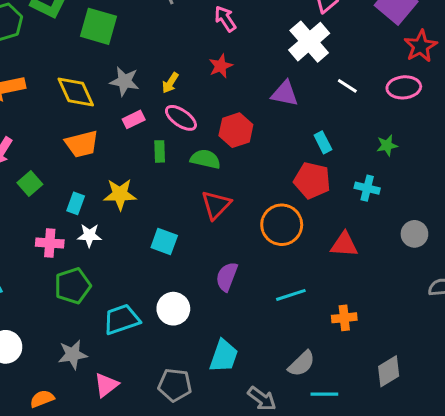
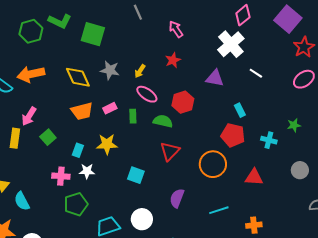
pink ellipse: (404, 87) -> (304, 79), moved, turned -30
pink rectangle: (134, 119) -> (110, 108), moved
green star: (387, 145) -> (294, 125), moved

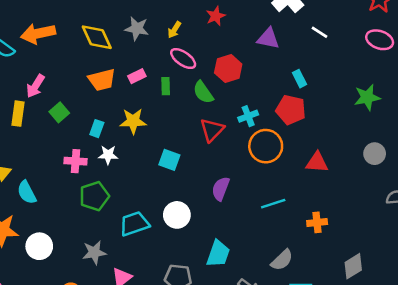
pink ellipse: (304, 79) -> (380, 40), turned 55
green semicircle: (163, 121) -> (203, 92), turned -138
green star: (294, 125) -> (367, 97), size x1.5
cyan cross: (269, 140) -> (248, 116), moved, turned -35

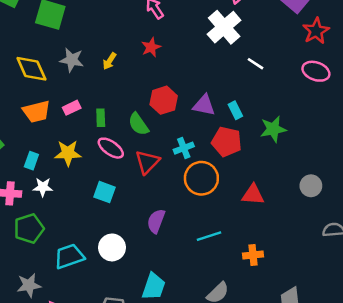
purple triangle: (268, 39) -> (204, 105), moved
pink ellipse: (183, 59) -> (111, 148), moved
green star: (367, 97) -> (273, 129), moved

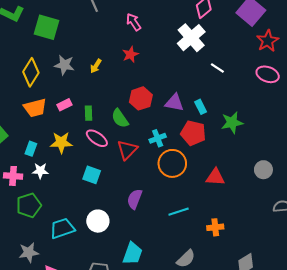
yellow diamond: (31, 69) -> (31, 72), turned 56

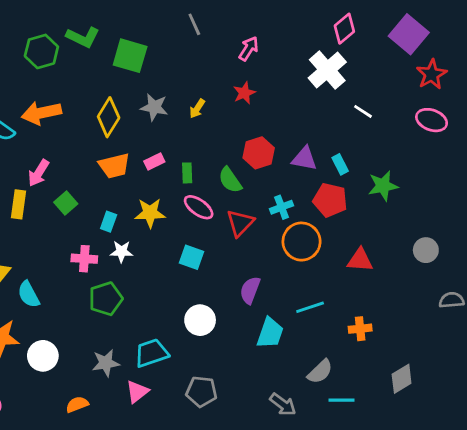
pink arrow: (134, 22) -> (249, 49), turned 66
cyan trapezoid: (62, 228) -> (151, 353), moved
cyan trapezoid: (132, 253) -> (270, 333), moved

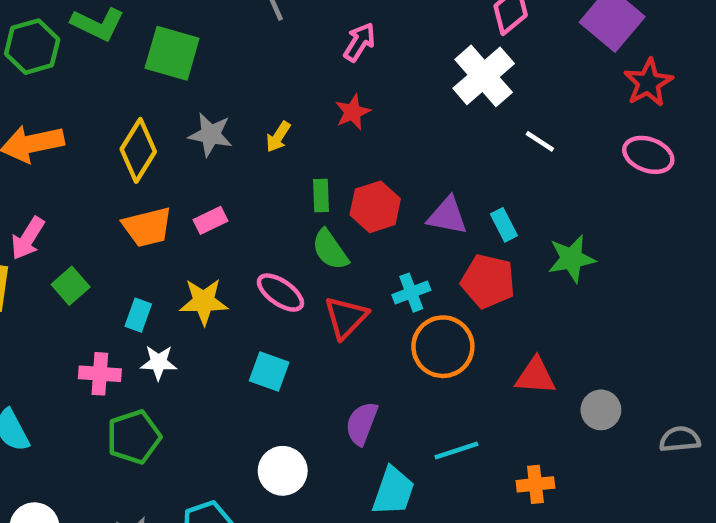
green rectangle: (187, 173) -> (321, 195), moved
gray circle: (426, 250) -> (601, 410), moved

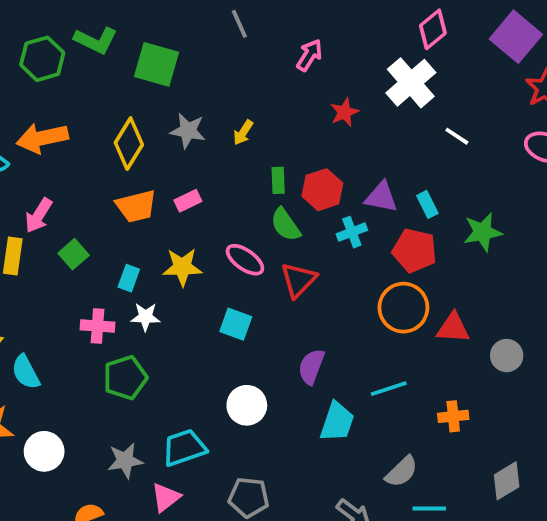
red star: (353, 112) -> (344, 112), moved
cyan cross: (411, 293) -> (352, 232), moved
orange circle: (443, 347) -> (403, 308), moved

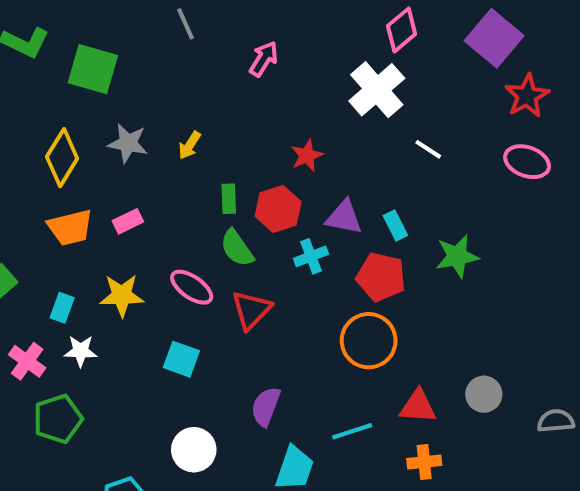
red star: (344, 112) -> (307, 156), moved
pink cross: (98, 326) -> (27, 361), turned 32
red triangle: (453, 328) -> (418, 407), moved

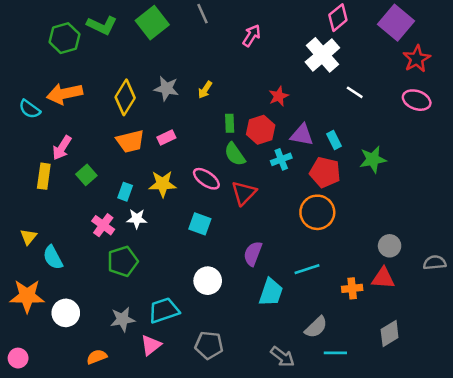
green square: (93, 69) -> (152, 23), moved, turned 36
red triangle: (418, 407) -> (383, 278), moved

